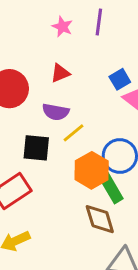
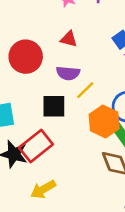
red triangle: (60, 73) -> (69, 39), turned 42

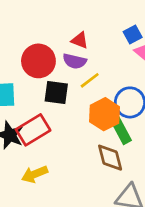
red triangle: (69, 39) -> (80, 40), moved
red circle: (26, 57) -> (38, 61), moved

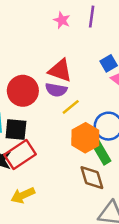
red triangle: (80, 40) -> (60, 70), size x1.5
black square: (56, 92) -> (16, 130), moved

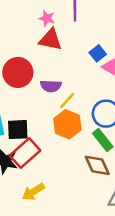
red triangle: (60, 70) -> (50, 40), moved
red circle: (23, 91) -> (18, 72), moved
orange hexagon: (85, 138) -> (67, 124), moved

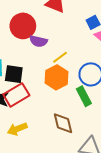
purple semicircle: (51, 86) -> (38, 41), moved
brown diamond: (97, 165) -> (63, 123), moved

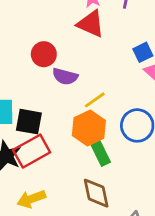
red circle: (23, 26) -> (44, 54), size x0.7
green rectangle: (84, 96) -> (100, 152), moved

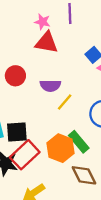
purple semicircle: (65, 76) -> (50, 86), moved
orange hexagon: (89, 128) -> (60, 148), moved

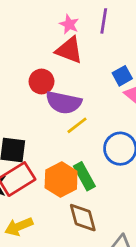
red circle: (15, 76) -> (42, 82), moved
purple semicircle: (50, 86) -> (64, 102), size x1.4

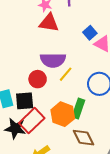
red circle: (42, 82) -> (38, 79), moved
green rectangle: (84, 176) -> (78, 109), turned 60

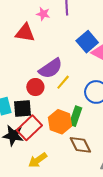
red triangle: (49, 23) -> (25, 33), moved
blue square: (90, 33) -> (87, 42), size x1.5
purple semicircle: (53, 60) -> (51, 68), turned -35

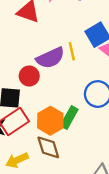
yellow line: (63, 82) -> (72, 51), moved, turned -63
brown diamond: (80, 145) -> (48, 147), moved

